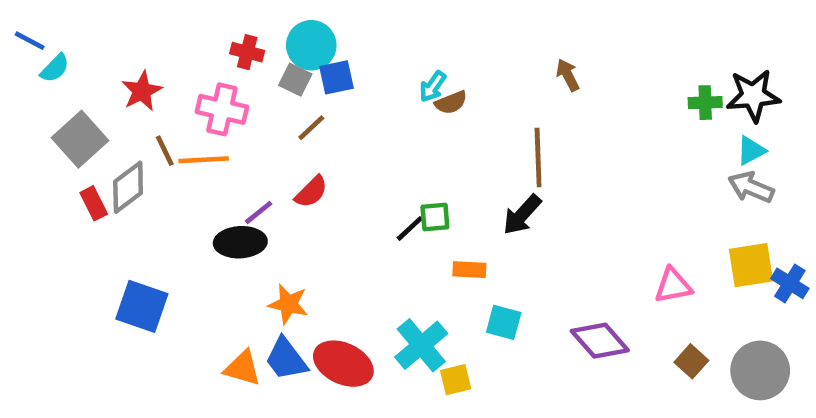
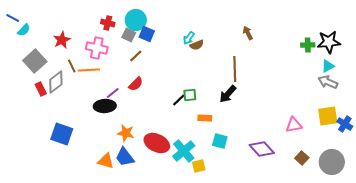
blue square: (336, 77) -> (147, 34), turned 35
red ellipse: (343, 364) -> (157, 143), moved

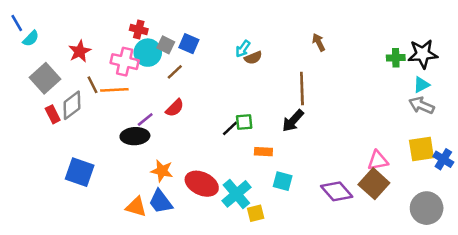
blue line: (13, 18) -> (17, 23), turned 32
cyan circle: (136, 20) -> (148, 53), moved
brown square: (302, 158) -> (374, 184), moved, size x1.6

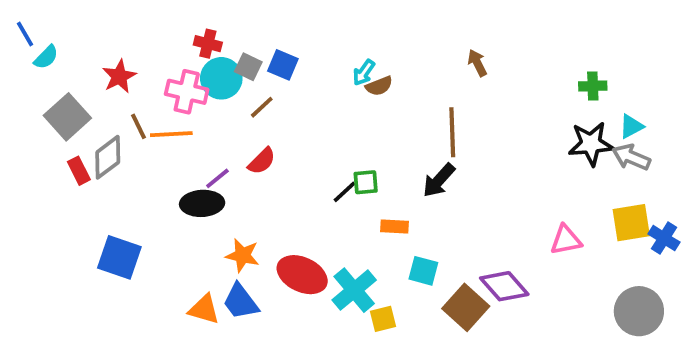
black star: (423, 54) -> (591, 144), moved
brown square: (374, 184) -> (466, 307), moved

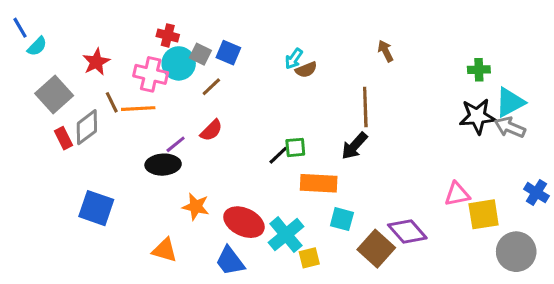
cyan triangle: (631, 126) -> (510, 102), size x1.5
yellow square: (631, 223) -> (484, 214), moved
orange rectangle: (395, 227) -> (319, 183), size x1.6
blue trapezoid: (241, 302) -> (230, 261), moved

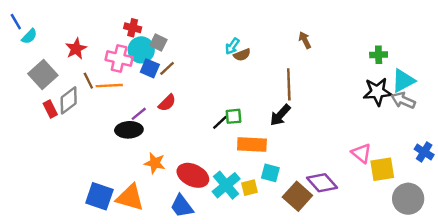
blue square: (228, 53) -> (150, 68), moved
pink triangle: (457, 194) -> (361, 153), turned 50
blue square: (96, 208) -> (99, 196), moved
orange triangle: (165, 250) -> (130, 197), size x1.4
yellow square: (309, 258) -> (249, 188), moved

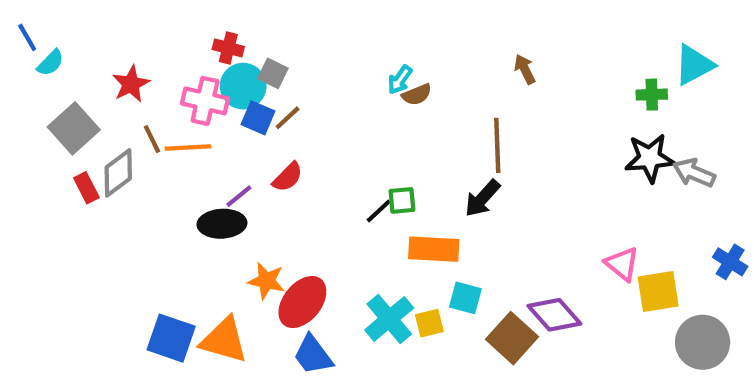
cyan triangle: (403, 81) -> (694, 65), moved
red ellipse: (193, 175) -> (302, 302), moved, turned -76

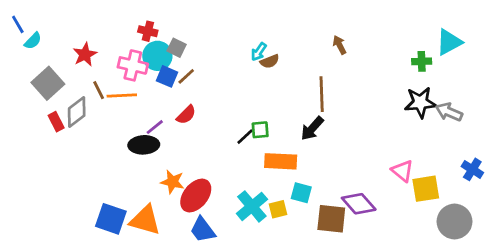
brown square: (512, 338) -> (331, 219), turned -36

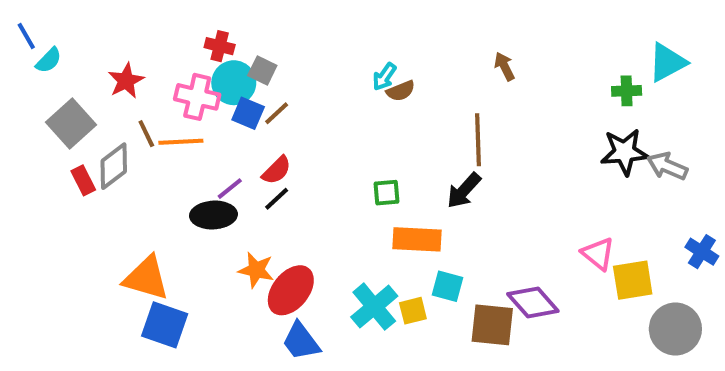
black line: (245, 137) -> (277, 199), moved
orange triangle: (145, 220) -> (146, 278), moved

